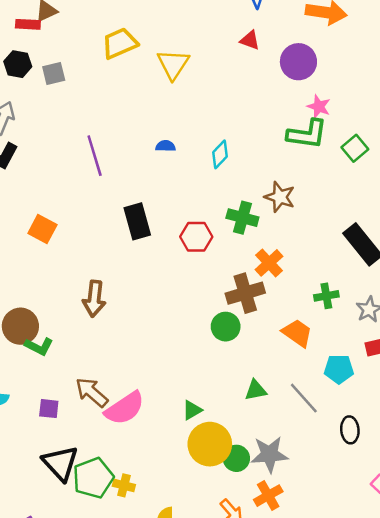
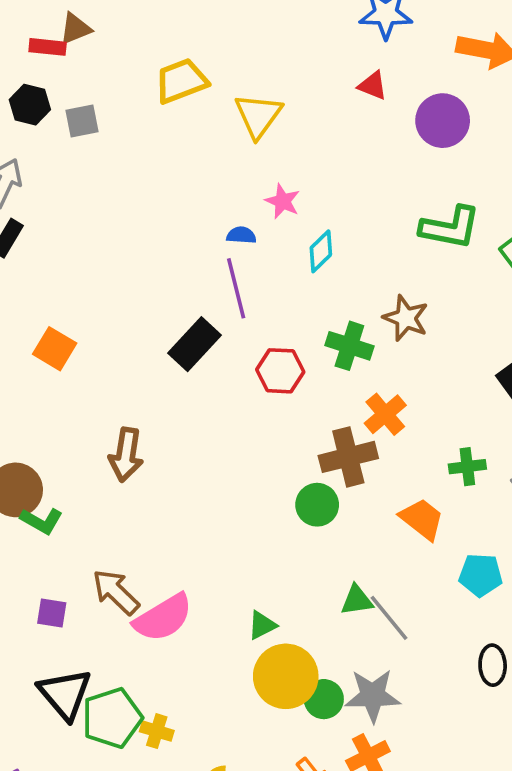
pink star: (319, 107) -> (283, 201), moved
purple line: (95, 156) -> (236, 288), moved
black rectangle: (137, 221) -> (195, 344), turned 56
gray line: (304, 398) -> (389, 618), moved

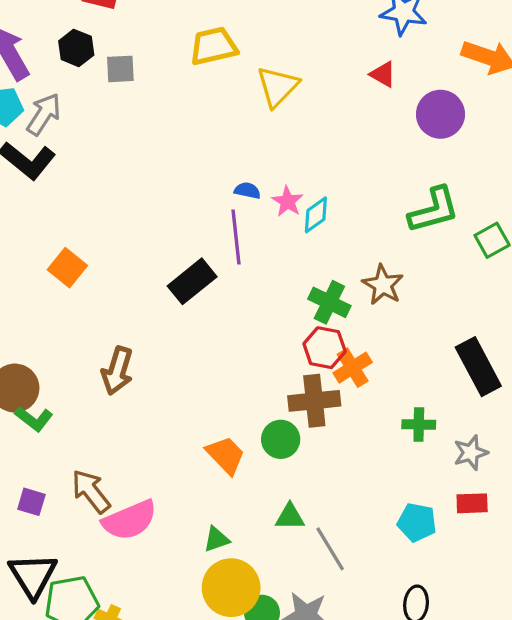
pink star: (283, 201) -> (287, 201), moved
green L-shape: (450, 227) -> (434, 210), turned -34
red hexagon: (280, 371) -> (325, 348), moved
orange trapezoid: (422, 519) -> (226, 455), moved
green triangle: (357, 600) -> (290, 517), moved

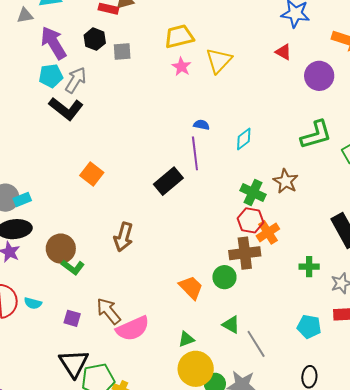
pink star: (287, 201) -> (181, 67), moved
green triangle: (290, 517) -> (231, 325), turned 30

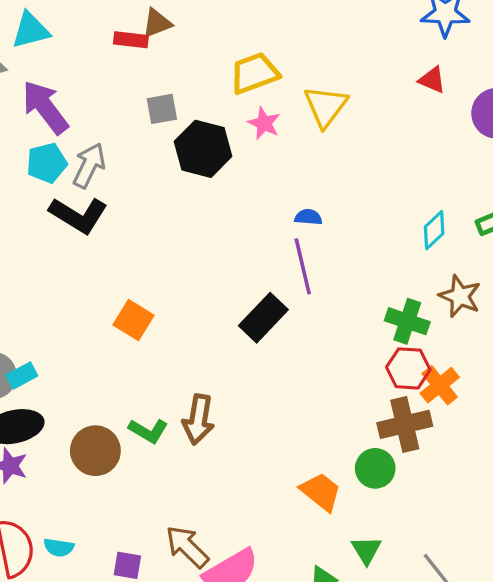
black hexagon: (95, 39) -> (203, 149), moved, size x1.5
cyan diamond: (244, 139) -> (434, 230), moved
green L-shape: (73, 267) -> (148, 431), moved
green triangle: (231, 325) -> (366, 550), moved, turned 36

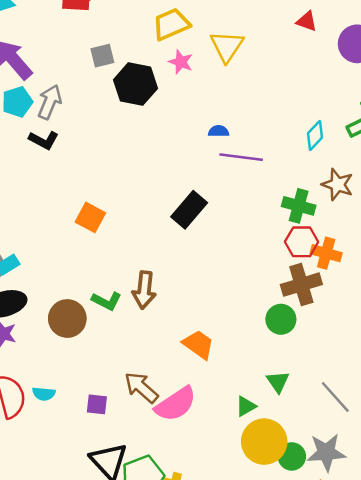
black L-shape: (78, 215) -> (44, 140), size x0.7
purple line: (303, 266) -> (241, 157), moved, turned -66
orange cross: (440, 385) -> (326, 253), turned -32
orange trapezoid: (321, 492) -> (198, 345), moved

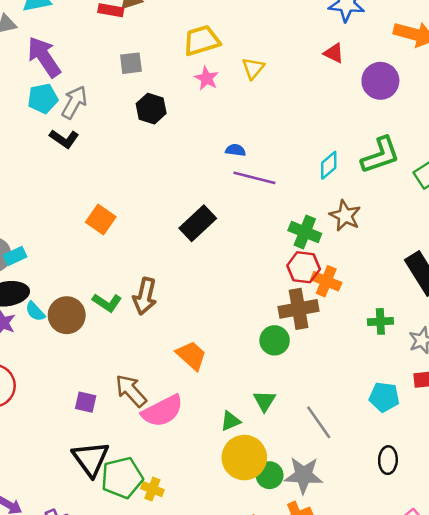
yellow triangle: (227, 46) -> (253, 68), size x0.7
black hexagon: (136, 84) -> (151, 109), moved, size x0.7
cyan semicircle: (44, 394) -> (35, 311), moved, turned 35

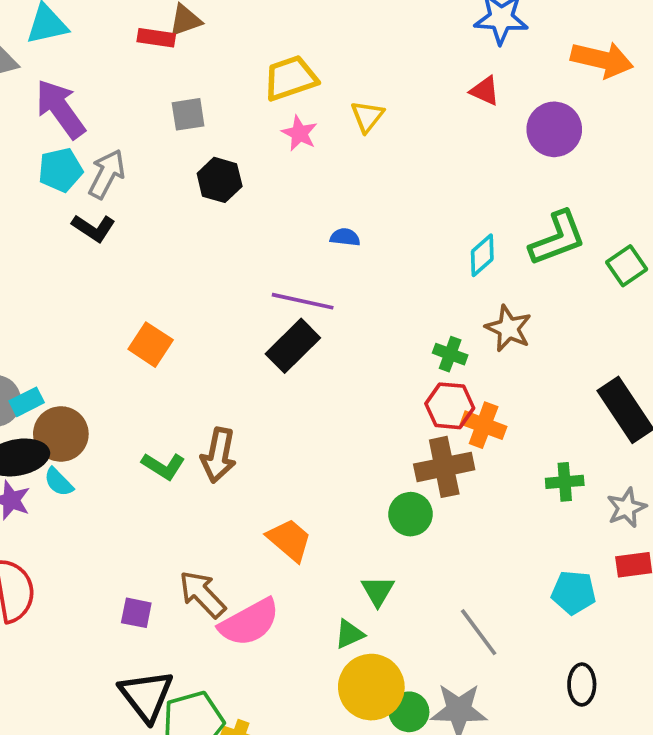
purple line: (254, 178) -> (303, 301), moved
green cross: (305, 232) -> (450, 354), size x0.7
brown circle: (67, 315) -> (61, 434), moved
green triangle: (264, 401) -> (378, 591), moved

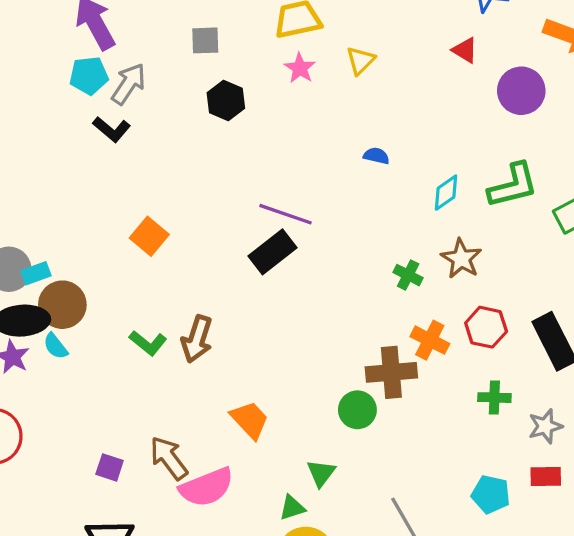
blue semicircle: (345, 237) -> (376, 156), moved
red hexagon: (450, 406) -> (486, 327), moved

